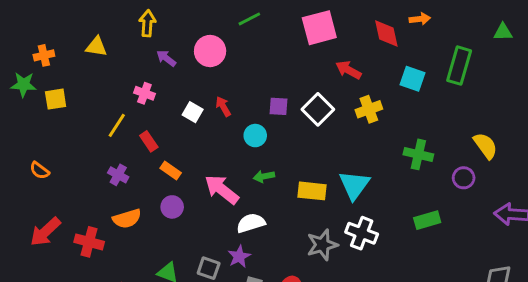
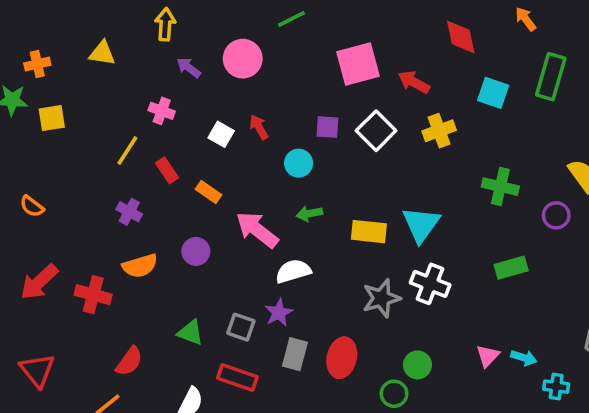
orange arrow: (420, 19) -> (526, 19), moved, turned -120
pink square: (319, 28) -> (358, 64), moved
orange rectangle: (171, 171) -> (208, 192), moved

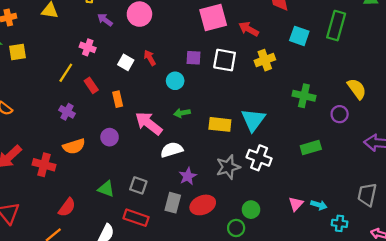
white square: (376, 131) -> (225, 60), turned -35
orange rectangle: (208, 192) -> (118, 99), turned 42
purple star: (279, 313) -> (188, 176), moved
red ellipse: (342, 358) -> (203, 205), turned 55

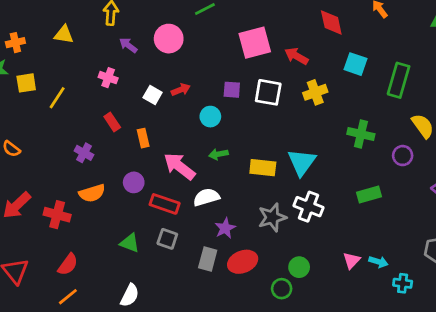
green rectangle: (336, 26) -> (399, 80), moved
red arrow: (150, 58) -> (181, 90), turned 98
yellow line: (66, 73) -> (57, 98), moved
red semicircle: (67, 207) -> (68, 264), moved
red rectangle: (136, 218) -> (165, 204), moved

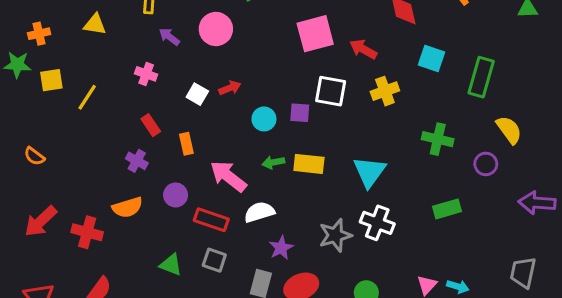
purple square: (232, 90) -> (300, 113), moved
purple cross: (84, 153) -> (137, 161), moved
yellow rectangle: (263, 168) -> (309, 164), moved

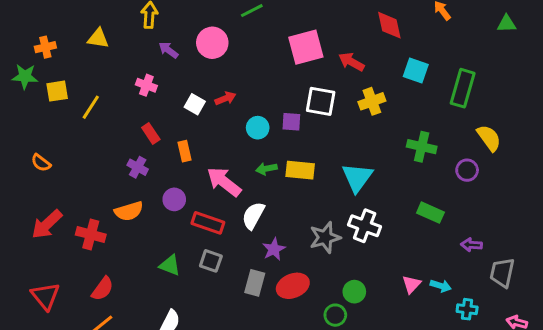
purple arrow: (537, 203) -> (471, 245), moved, size x0.6
green rectangle: (447, 209) -> (430, 213), turned 40
white semicircle: (259, 212) -> (253, 216), turned -44

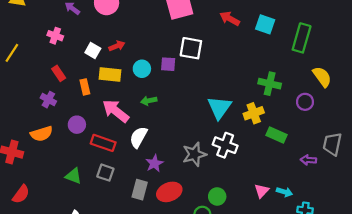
red arrow: (351, 62) -> (230, 19), moved
yellow cross: (372, 101) -> (254, 113), moved
yellow rectangle: (300, 170) -> (110, 74), moved
gray trapezoid: (502, 273) -> (332, 144), moved

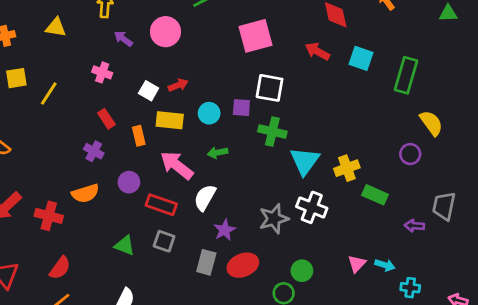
green cross: (270, 84) -> (272, 132), moved

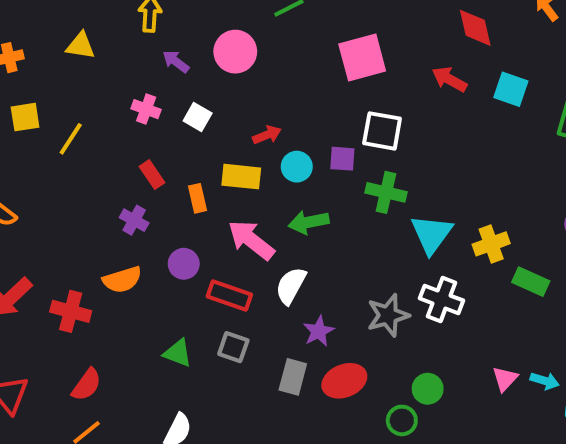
red arrow: (178, 85) -> (267, 135), moved
white square: (149, 91) -> (198, 117), moved
green arrow: (218, 153) -> (309, 222), size x1.4

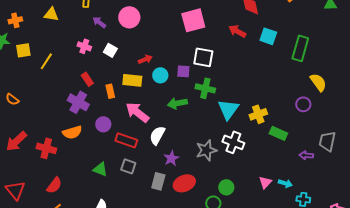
purple cross: (134, 220) -> (78, 102), size x1.5
green arrow: (309, 222) -> (177, 103), moved

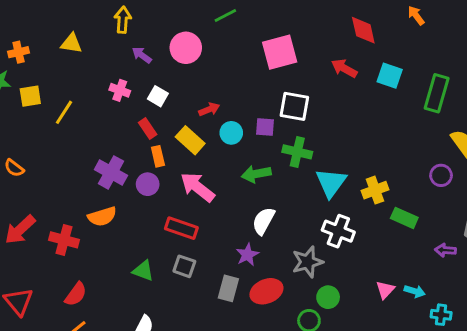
red rectangle: (87, 79) -> (148, 128), moved
yellow rectangle: (132, 80) -> (190, 140), turned 36
purple circle: (103, 124) -> (148, 184), moved
white semicircle: (157, 135) -> (264, 221), moved
gray star: (206, 150) -> (308, 262), moved

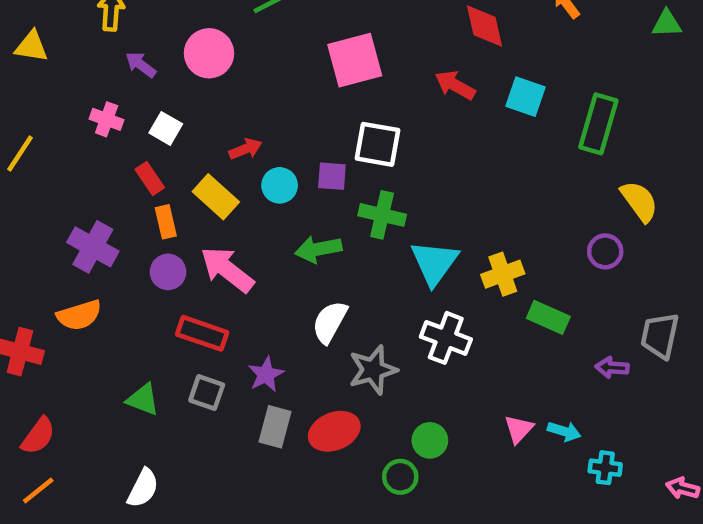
purple circle: (148, 184) -> (168, 272), moved
purple star: (247, 255) -> (266, 374), moved
gray star: (308, 262) -> (373, 370), moved

